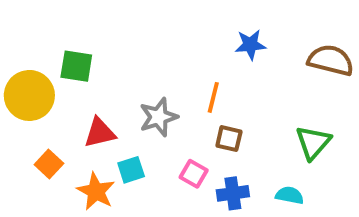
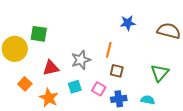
cyan square: (131, 170) -> (75, 87), moved

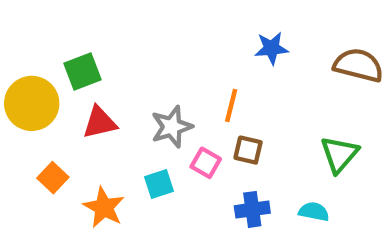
green square: (39, 34) -> (83, 72), turned -30
red triangle: (51, 68) -> (100, 122), moved
pink square: (99, 89) -> (206, 163), moved

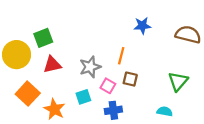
orange square: (53, 178) -> (28, 94), size x1.5
blue cross: (252, 209) -> (113, 110), moved

